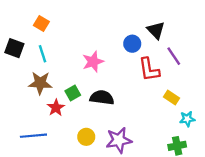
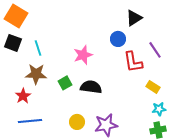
orange square: (41, 23) -> (16, 16), moved, size x1.6
black triangle: (156, 30) -> (134, 18), moved, turned 42
red star: (56, 108) -> (23, 96), moved
cyan star: (187, 119) -> (159, 109), moved

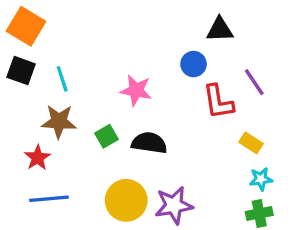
black triangle: (134, 18) -> (220, 30), turned 30
pink star: (83, 55) -> (136, 90), turned 30
yellow circle: (77, 122) -> (126, 200), size x1.6

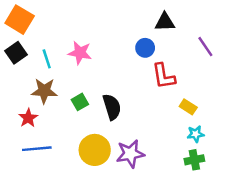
black square: (21, 71) -> (16, 53), turned 35
purple line: (254, 82) -> (205, 47), moved
pink star: (136, 90) -> (80, 53), moved
black semicircle: (149, 143) -> (112, 107), turned 65

